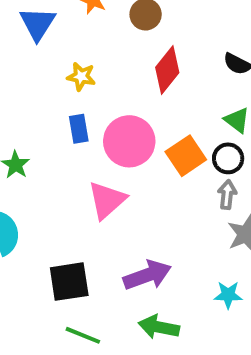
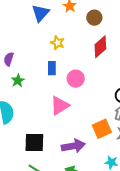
pink circle: (129, 141) -> (76, 79), size x0.7
orange square: (186, 156) -> (102, 129), moved

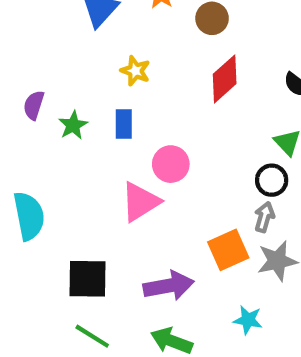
pink circle: (76, 79) -> (171, 164), moved
green star: (18, 81) -> (73, 125), moved

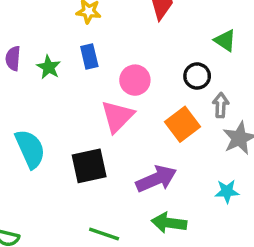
black circle: (272, 180) -> (197, 76), moved
orange square: (228, 250) -> (182, 124), moved
black square: (88, 279) -> (89, 166), moved

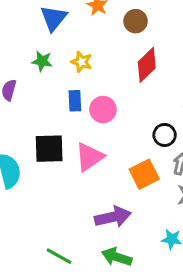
green star: (49, 67) -> (42, 61), moved, turned -30
pink circle: (135, 80) -> (103, 109), moved
black square: (89, 166) -> (49, 149), moved

